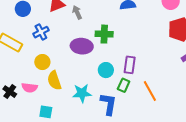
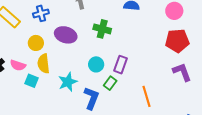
purple ellipse: (82, 46) -> (66, 35), moved
orange line: (150, 91) -> (146, 96), moved
cyan star: (82, 93) -> (68, 82), turned -30
cyan square: (46, 112) -> (31, 81), moved

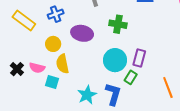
cyan circle: (96, 64) -> (115, 60), size x1.5
cyan star: (68, 82) -> (87, 95), moved

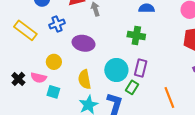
green cross: (118, 24) -> (136, 36), moved
yellow circle: (53, 44) -> (54, 62), moved
yellow semicircle: (63, 64) -> (85, 79), moved

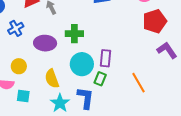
green cross: (136, 36) -> (74, 34), moved

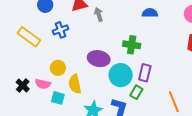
green cross: (74, 34) -> (132, 45), moved
purple ellipse: (45, 43) -> (99, 59), moved
yellow semicircle: (52, 79) -> (75, 84), moved

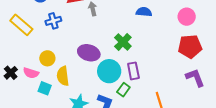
green cross: (132, 45) -> (123, 42), turned 30
purple rectangle: (145, 73) -> (133, 71), turned -30

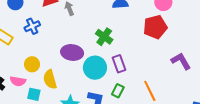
red pentagon: (190, 47) -> (155, 27), moved
green rectangle: (123, 90) -> (118, 91), moved

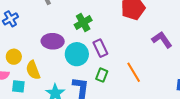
green cross: (104, 37) -> (83, 23), turned 30

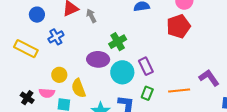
green cross: (83, 23) -> (118, 42), moved
purple L-shape: (162, 40) -> (209, 78), moved
orange line: (134, 72) -> (179, 90), turned -65

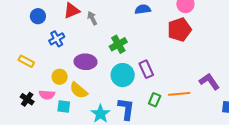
yellow rectangle: (26, 49) -> (26, 61), moved, size x0.7
purple ellipse: (98, 59) -> (86, 62), moved
yellow semicircle: (79, 88) -> (79, 90), turned -30
green rectangle: (147, 93) -> (155, 100), moved

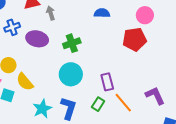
purple ellipse: (86, 62) -> (37, 39), moved
purple rectangle: (146, 69) -> (107, 82), moved
orange line: (179, 94) -> (123, 103), turned 45

